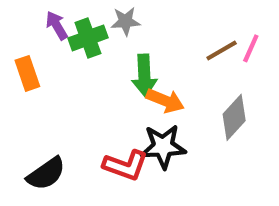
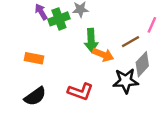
brown line: (222, 50) -> (130, 42), moved
orange rectangle: (27, 73) -> (34, 58), moved, turned -60
black star: (163, 147) -> (126, 81), moved

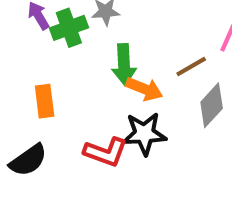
orange rectangle: (34, 58) -> (45, 101), moved, turned 72
black star: (126, 81) -> (144, 134), moved

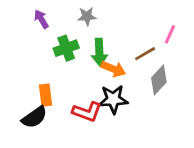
green cross: (69, 28) -> (66, 48), moved
orange rectangle: (45, 101) -> (45, 95), moved

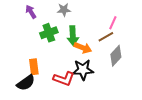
pink line: (170, 34) -> (113, 23), moved

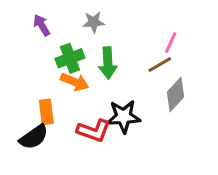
orange arrow: (83, 48) -> (75, 82), moved

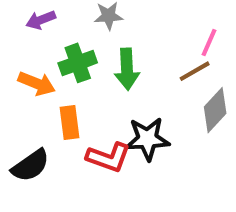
purple arrow: (42, 25) -> (41, 20), turned -80
orange arrow: (75, 82) -> (37, 83), moved
orange rectangle: (46, 112) -> (70, 122), moved

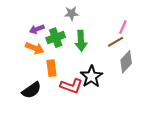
purple arrow: (41, 20) -> (37, 29), moved
black star: (147, 139) -> (91, 76), turned -30

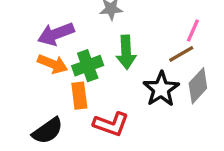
purple arrow: (37, 29) -> (56, 34), size x1.5
green cross: (56, 38) -> (88, 66), moved
black star: (91, 76) -> (161, 89), moved

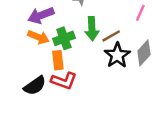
brown line: (181, 54) -> (111, 36), moved
red L-shape: (111, 124) -> (64, 81), moved

